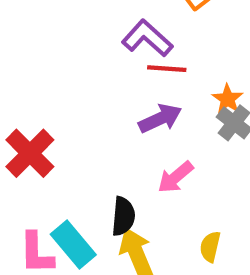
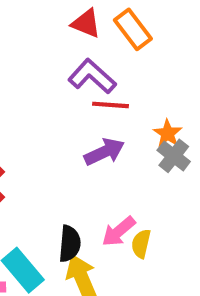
pink arrow: (175, 177) -> (119, 231), moved
yellow semicircle: (210, 247) -> (141, 244), moved

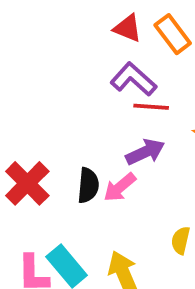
pink arrow: (119, 231) -> (120, 187), moved
black semicircle: (70, 244) -> (88, 185), moved

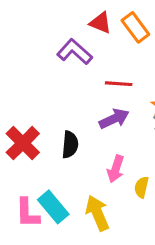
purple L-shape: (133, 79) -> (75, 52), moved
pink arrow: (120, 187) -> (116, 169), moved, turned -32

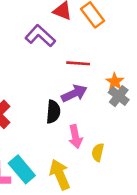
black semicircle: (70, 145) -> (53, 112), moved
pink arrow: (116, 169) -> (76, 137), turned -30

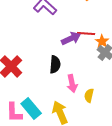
red line: (78, 63) -> (86, 33), moved
purple arrow: (74, 93) -> (71, 38), moved

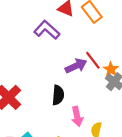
red line: (86, 33) -> (93, 60), turned 48

